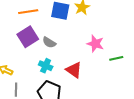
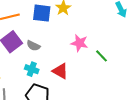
green line: (116, 58) -> (102, 56), turned 64

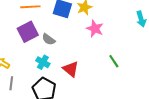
pink star: (79, 43) -> (95, 29), moved

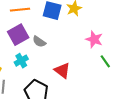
pink star: (95, 29) -> (94, 39), moved
cyan cross: (43, 62) -> (21, 61), moved, turned 32

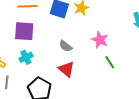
purple square: (18, 35) -> (24, 31), turned 30
gray semicircle: (39, 42) -> (66, 46), moved

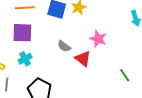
green line: (110, 62) -> (125, 75), moved
red triangle: (66, 69) -> (83, 59), moved

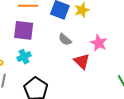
gray semicircle: (64, 46) -> (65, 40), moved

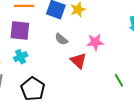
pink star: (99, 43) -> (95, 42), turned -30

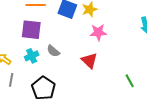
gray semicircle: (61, 39) -> (53, 51), moved
pink star: (95, 42) -> (98, 32), moved

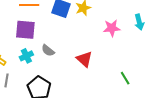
pink star: (98, 32) -> (112, 28), moved

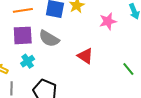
gray semicircle: (48, 50) -> (49, 39), moved, size x1.5

